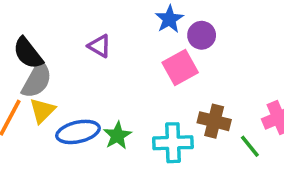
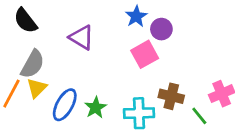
purple triangle: (100, 46) -> (82, 37), size x1.4
black semicircle: (28, 53) -> (25, 21), moved
blue ellipse: (78, 132) -> (65, 105), turned -48

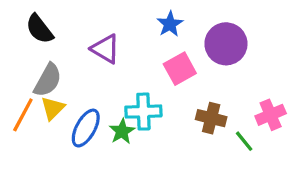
purple circle: (161, 29) -> (226, 44), moved, size x1.6
cyan cross: (139, 113) -> (143, 112), moved

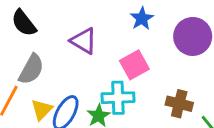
pink square: (180, 69) -> (134, 65), moved
yellow triangle: (53, 108) -> (42, 110), moved

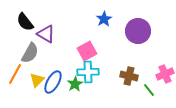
purple triangle: (84, 41) -> (46, 34), moved
pink square: (134, 65) -> (87, 51), moved

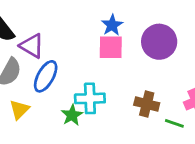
pink square: (87, 51) -> (111, 47), moved, turned 30
blue ellipse: (53, 82) -> (46, 76), moved
green line: (149, 90) -> (174, 123), turned -32

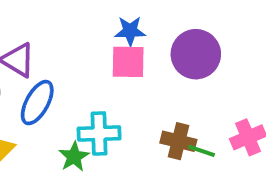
blue star: (112, 25) -> (130, 31), turned 30
green line: (174, 123) -> (202, 151), moved

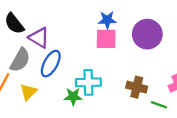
green line: (202, 151) -> (159, 105), moved
green star: (74, 157) -> (73, 97), turned 30

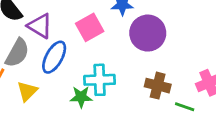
purple circle: (147, 34) -> (148, 33), moved
pink square: (106, 39) -> (90, 27), moved, turned -30

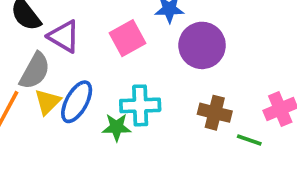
blue ellipse: (54, 57) -> (77, 102), moved
yellow triangle: (27, 91) -> (48, 102), moved

